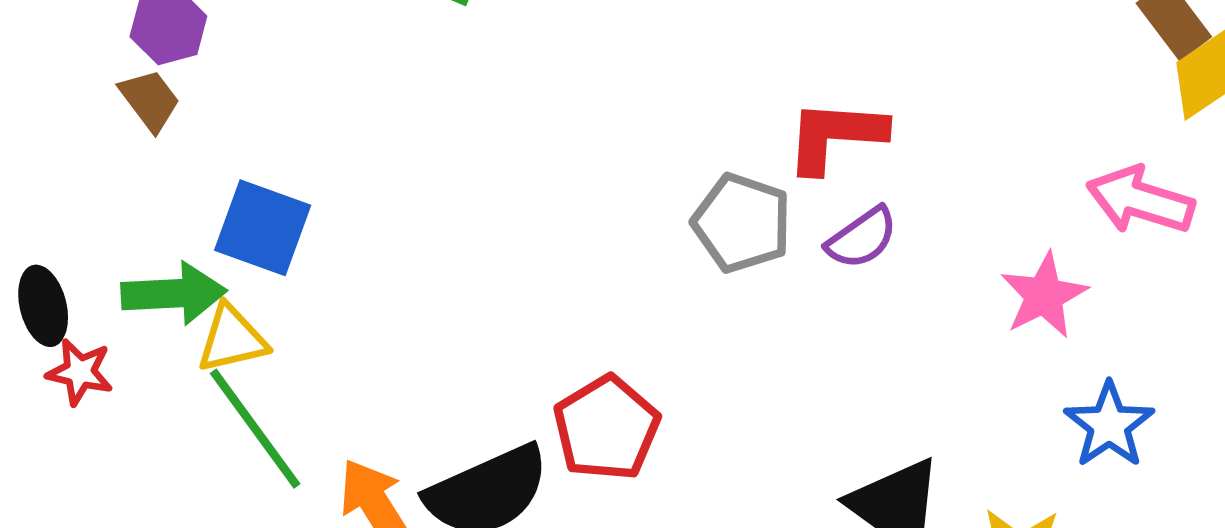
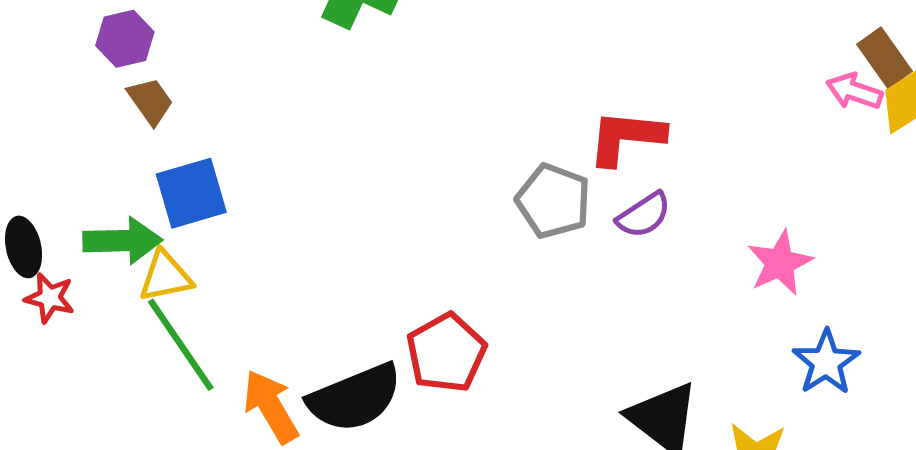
brown trapezoid: (150, 100) -> (150, 101), moved
pink arrow: (1140, 200) -> (854, 91), moved, size x0.7
blue square: (263, 228) -> (191, 193), turned -38

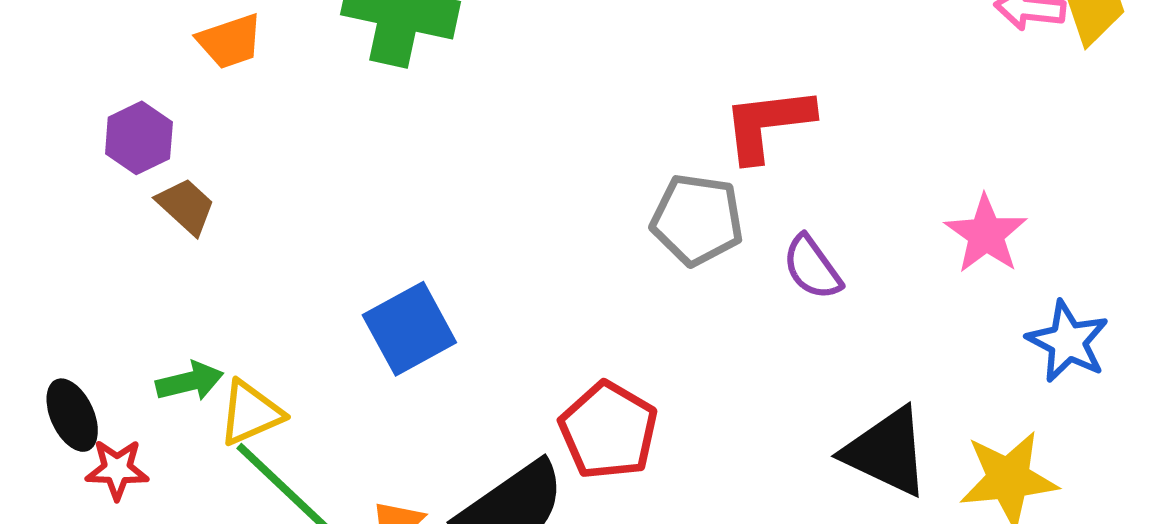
blue square: (191, 193) -> (409, 329), moved
purple semicircle: (644, 215) -> (812, 267), moved, turned 100
green arrow: (123, 241) -> (190, 381), size x0.7

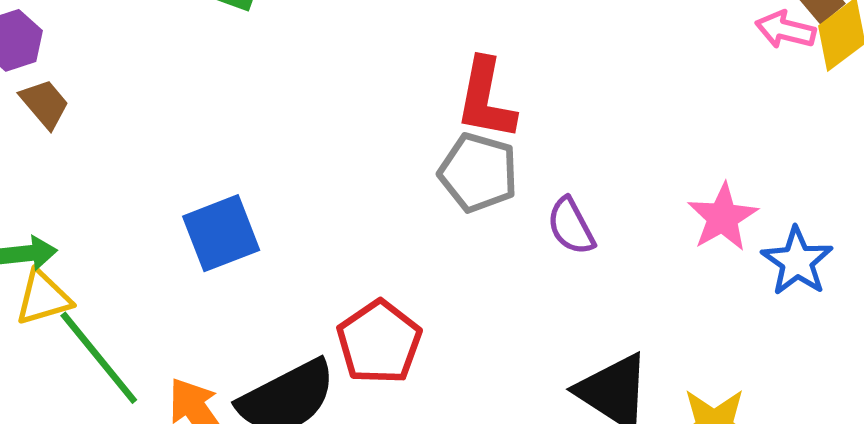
red L-shape: (768, 124) -> (486, 99), moved, turned -80
blue star: (1068, 342) -> (797, 261), moved
yellow triangle: (251, 413) -> (43, 298), moved

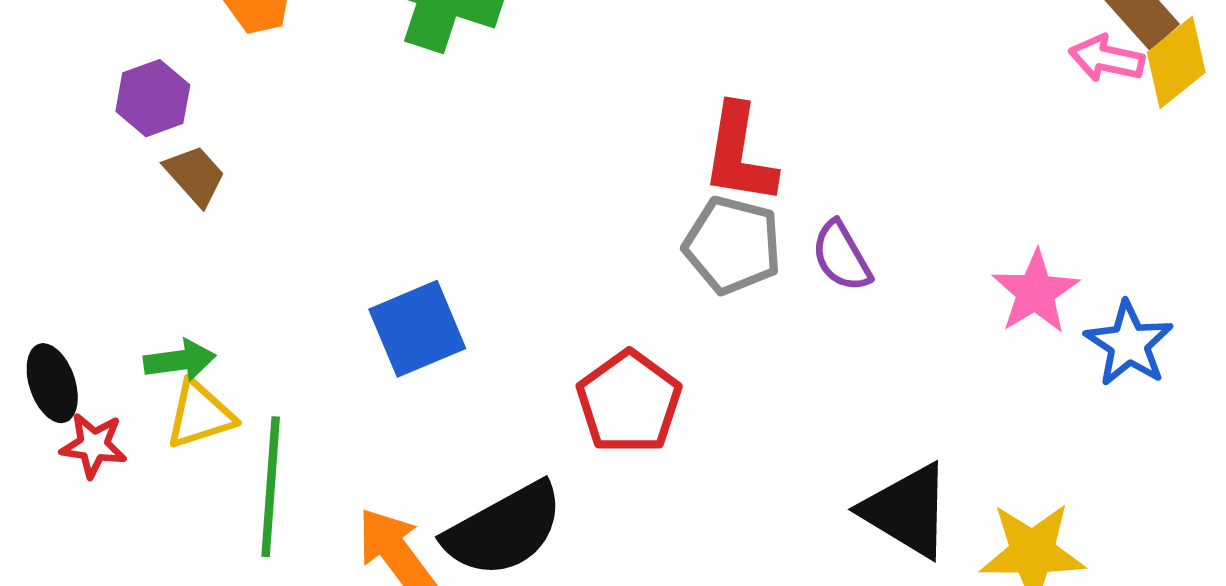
purple semicircle: (571, 226) -> (841, 256), moved
red pentagon: (379, 342) -> (629, 402), moved
green line: (99, 358) -> (271, 487), turned 45

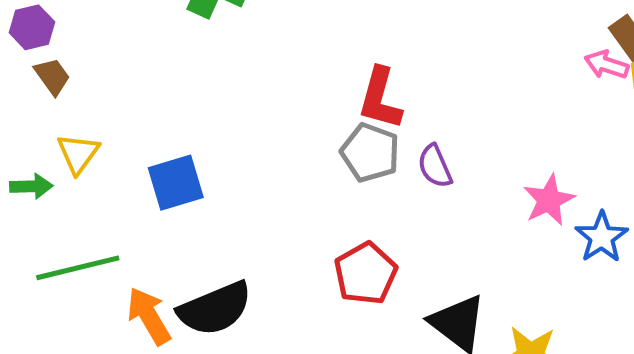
red pentagon: (629, 402) -> (366, 273), moved
yellow triangle: (200, 415) -> (78, 153), moved, turned -42
green line: (271, 487) -> (78, 268), turned 66

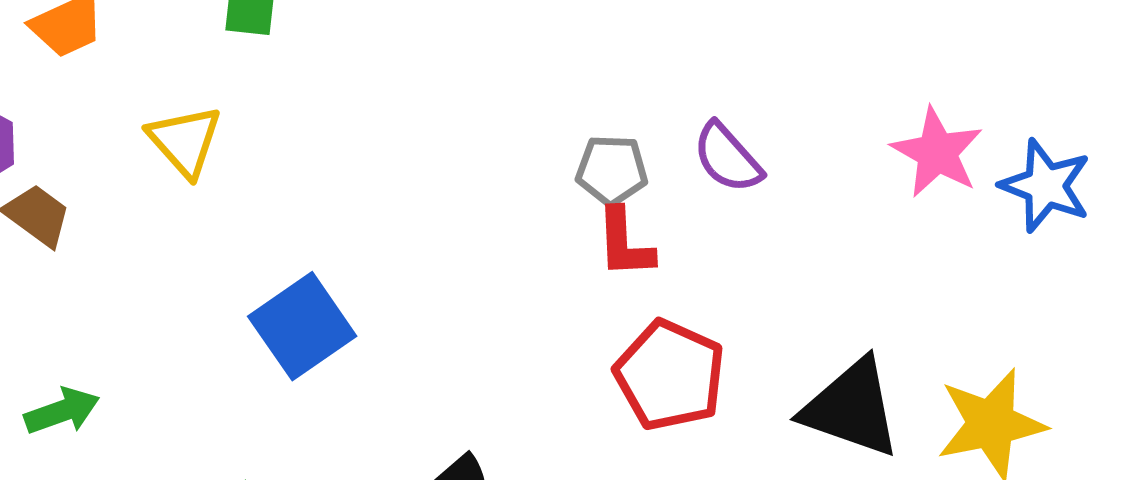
red L-shape: (380, 98) -> (625, 243), moved, size x0.7
yellow triangle: (78, 153) -> (185, 141), moved
gray pentagon: (370, 153) -> (612, 170), size x0.7

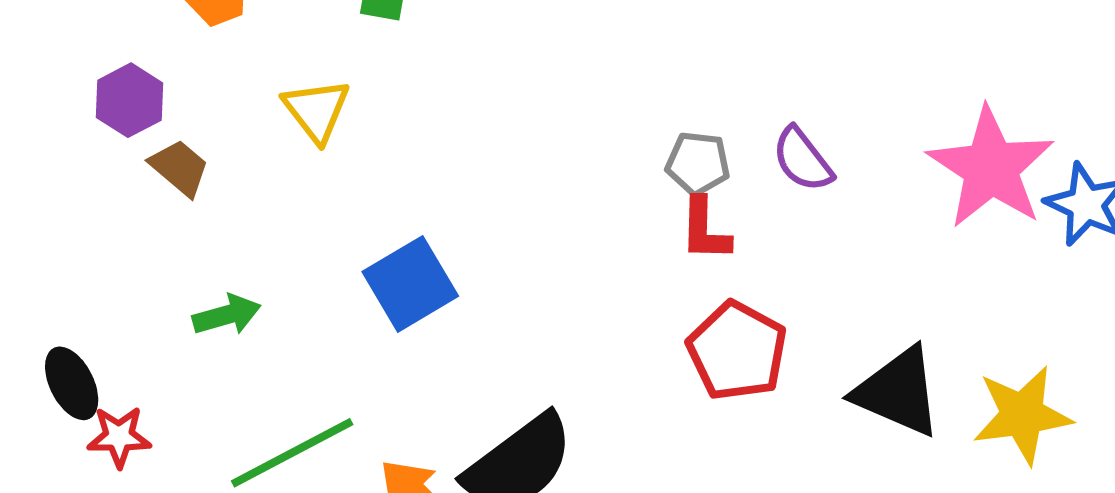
pink star: (937, 152) -> (991, 168), size x1.5
green arrow: (62, 411) -> (227, 315), moved

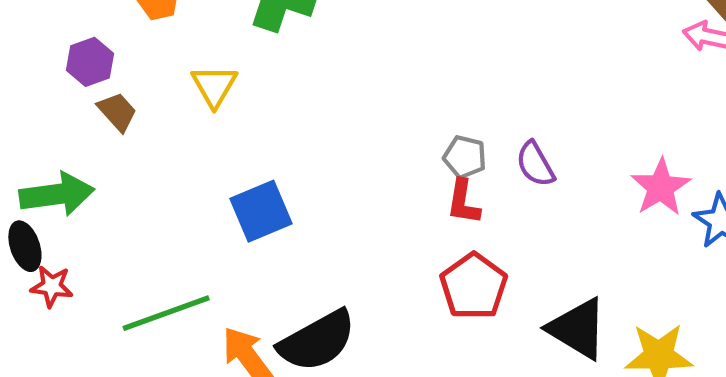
pink star: (991, 168) -> (661, 187), size x0.7
green arrow: (227, 315) -> (57, 194), moved, size x1.6

